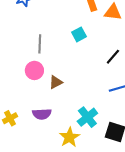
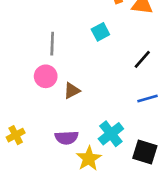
purple semicircle: (42, 114) -> (67, 138), moved

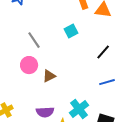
gray line: (52, 44) -> (34, 40), turned -36

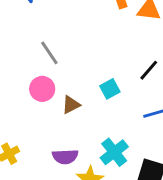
cyan square: (71, 31) -> (110, 89), moved

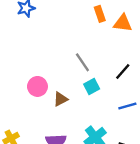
gray line: (49, 53) -> (82, 62), moved

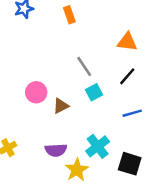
orange rectangle: (100, 14) -> (69, 15), moved
orange triangle: (123, 23) -> (127, 42), moved

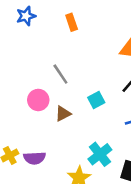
gray line: (84, 66) -> (60, 74), moved
purple semicircle: (56, 150) -> (35, 158), moved

